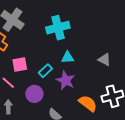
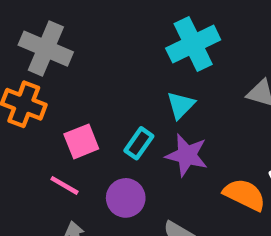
cyan cross: (58, 28) -> (193, 44), moved
cyan triangle: (68, 57) -> (181, 105), turned -32

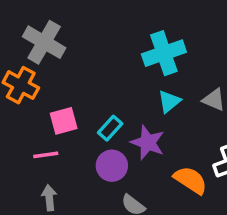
cyan triangle: (181, 105) -> (169, 101), moved
pink line: (65, 185) -> (46, 155), turned -45
purple circle: (126, 198) -> (112, 166), moved

